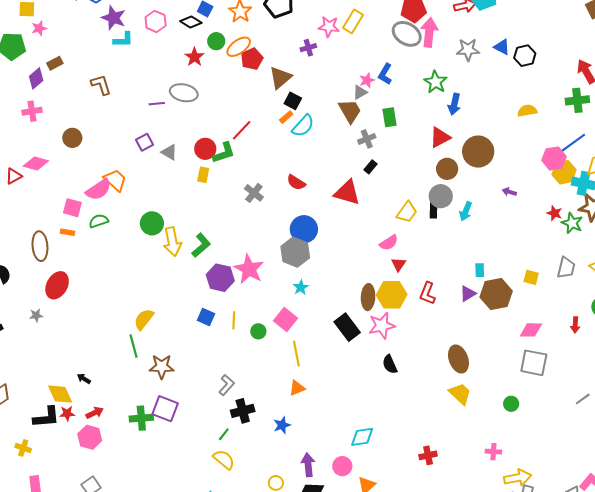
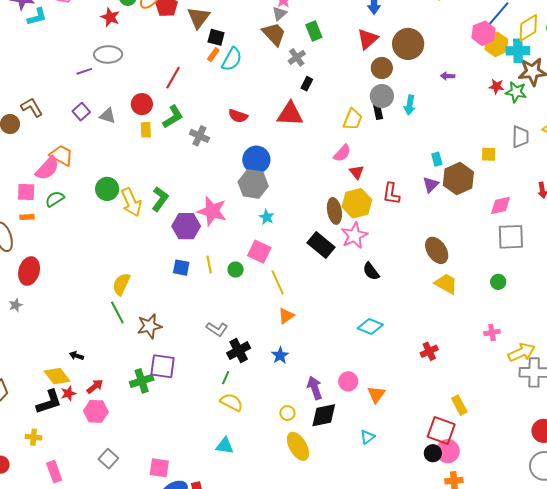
brown L-shape: (101, 85) -> (32, 107), moved
green L-shape: (224, 153) -> (173, 117), moved
gray L-shape: (227, 385) -> (217, 329), turned 95
cyan diamond: (362, 437) -> (370, 327), moved, turned 45

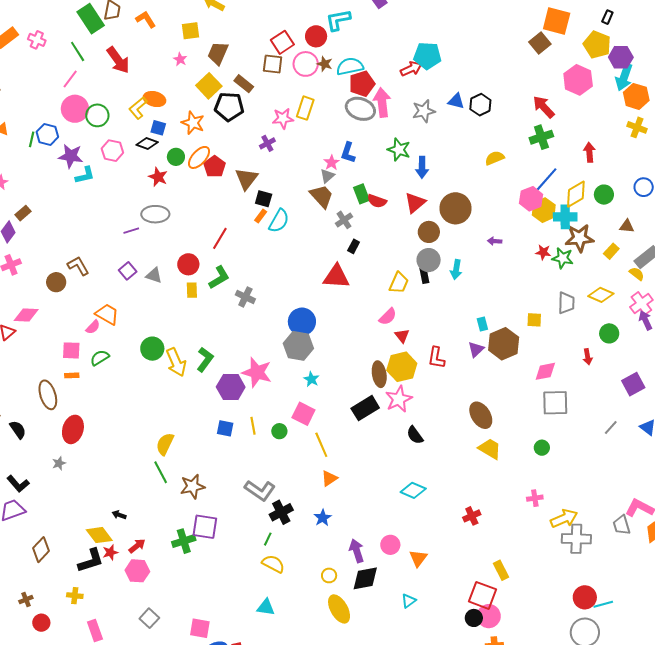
red semicircle: (238, 116) -> (377, 201), moved
pink semicircle: (47, 168) -> (93, 327), size x0.6
black rectangle: (321, 245) -> (365, 408), turned -72
gray L-shape: (217, 329) -> (260, 490), size x1.4

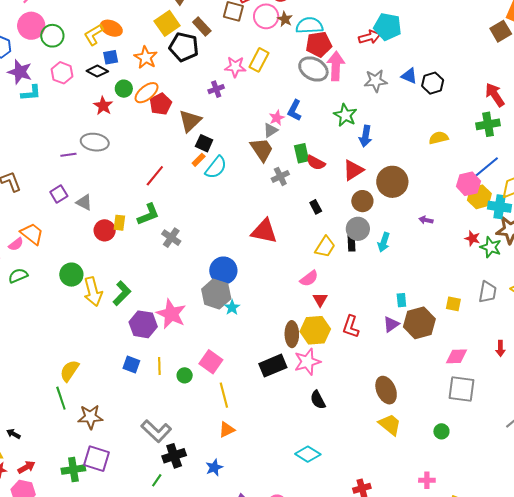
blue square: (158, 128) -> (111, 57), turned -35
black rectangle: (354, 246) -> (316, 207), moved, turned -64
red circle: (188, 264) -> (105, 230), moved
cyan star: (311, 379) -> (232, 307), moved

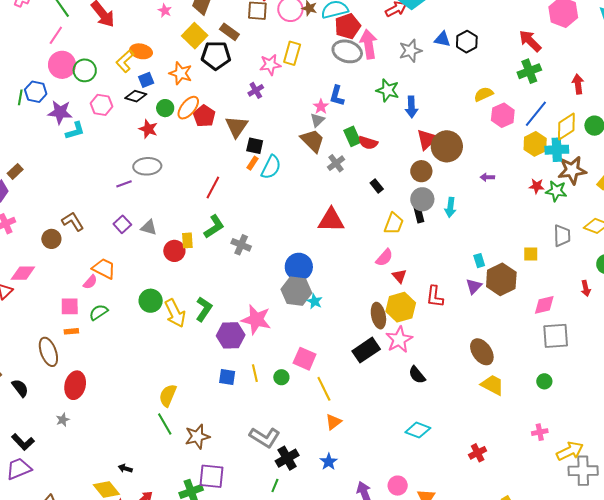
red triangle: (353, 170) -> (427, 139), moved
pink hexagon: (468, 184) -> (503, 115), moved

